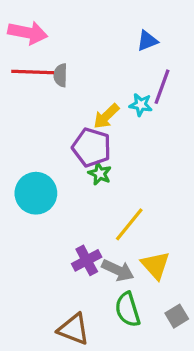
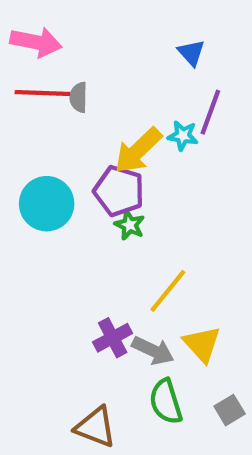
blue triangle: (147, 41) -> (191, 53), turned -50
yellow arrow: (106, 116) -> (138, 151), size x1.4
cyan circle: (36, 193) -> (47, 204), moved

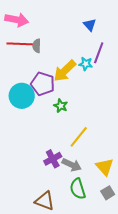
purple pentagon: (119, 191) -> (43, 84), moved
yellow triangle: (202, 344) -> (105, 167), moved

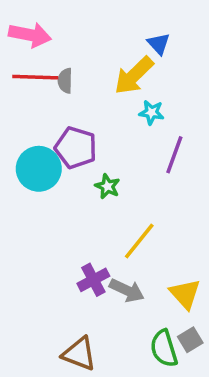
purple line: (99, 53) -> (174, 155), moved
yellow arrow: (65, 71) -> (134, 75), moved
green semicircle: (78, 189) -> (164, 348), moved

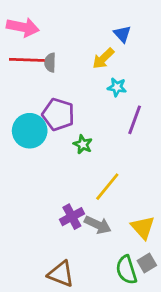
yellow arrow: (134, 75) -> (103, 58), size x0.7

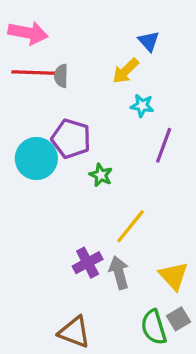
gray arrow: (98, 225) -> (119, 273), turned -130

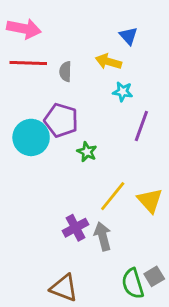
yellow arrow: (126, 71) -> (108, 62), turned 60
gray semicircle: (61, 76) -> (65, 72), moved
yellow triangle: (174, 276) -> (150, 200), moved

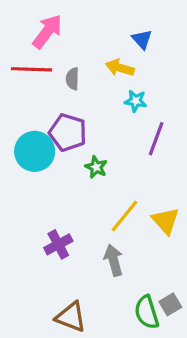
pink arrow: (24, 29) -> (47, 31), moved, turned -64
purple cross: (75, 228) -> (58, 244), moved

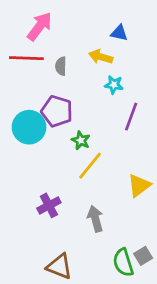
blue triangle: (142, 39) -> (119, 33), turned -36
yellow line: (125, 216) -> (90, 166), moved
yellow triangle: (166, 221) -> (139, 186), turned 35

